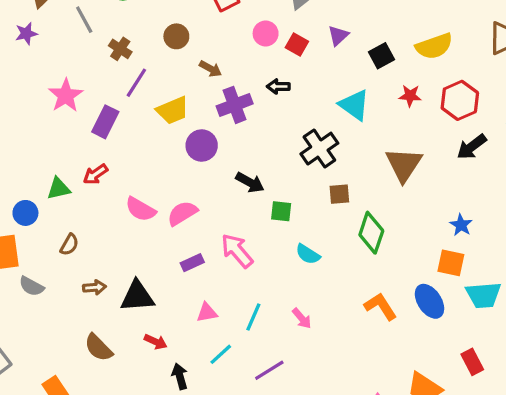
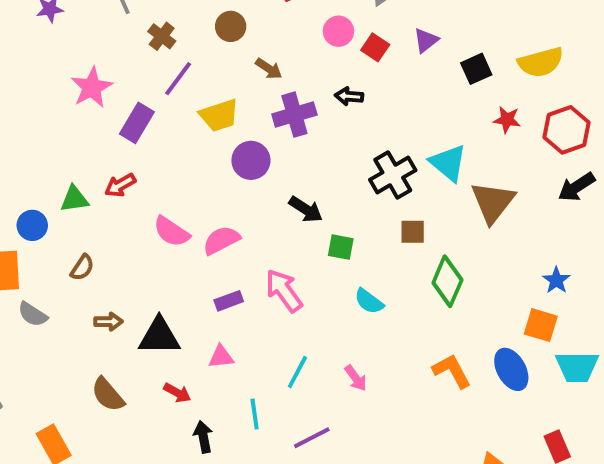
cyan triangle: (354, 105) -> (448, 163), moved
pink triangle: (207, 313) -> (221, 357), moved
cyan line: (221, 354) -> (255, 414), turned -60

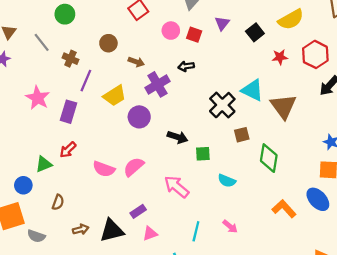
purple rectangle: (229, 301) -> (138, 211), moved

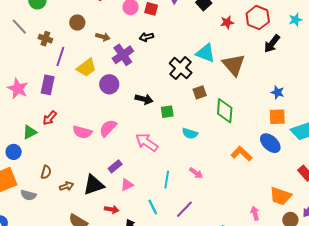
pink star: (38, 98) -> (18, 89), moved
brown semicircle: (58, 202) -> (46, 172), moved

